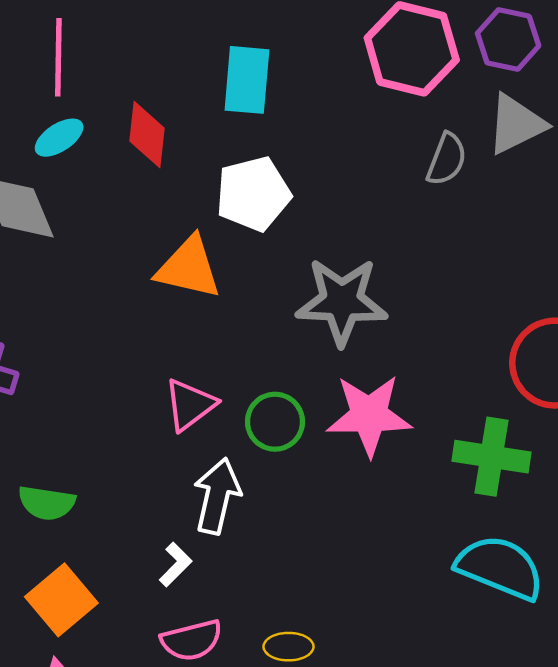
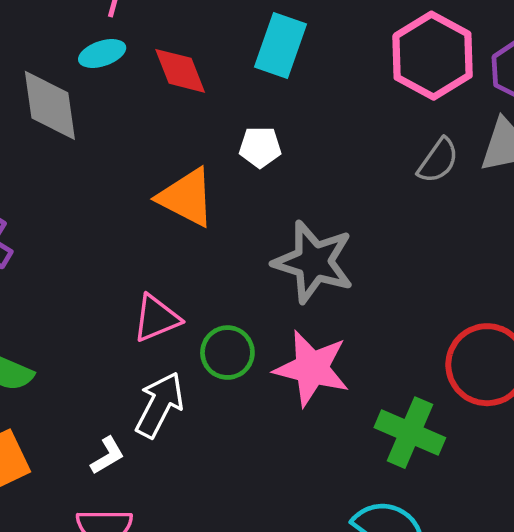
red diamond: (147, 135) -> (180, 71), turned -42
white pentagon: (253, 194) -> (260, 147), size x0.6

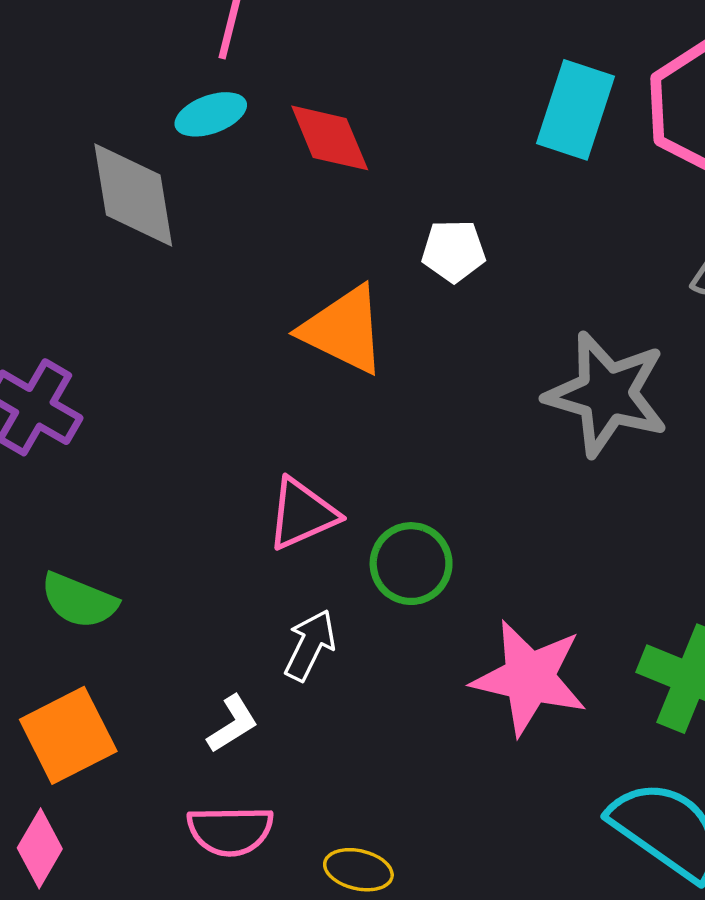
cyan rectangle: (280, 46) -> (576, 110), moved
gray star: (314, 262) -> (607, 394), moved
pink star: (312, 368) -> (529, 678), moved
white arrow: (160, 405) -> (310, 645), size x0.7

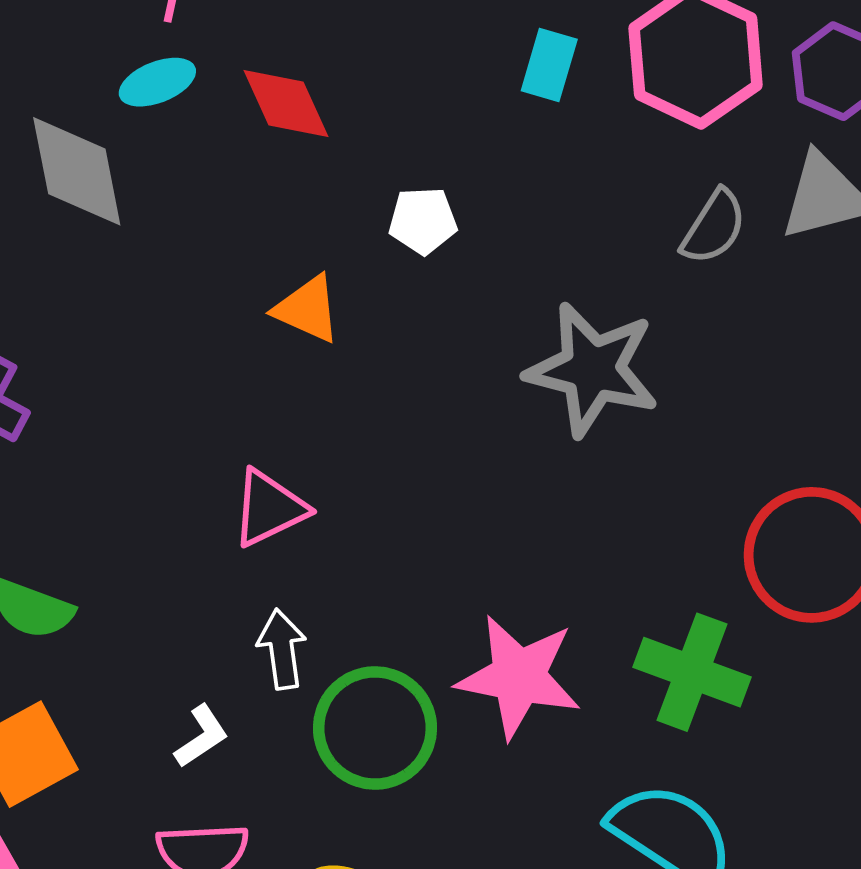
cyan rectangle: (576, 110) -> (549, 65), size x0.7
orange triangle: (344, 330) -> (307, 309), size x0.7
green circle: (411, 564) -> (375, 728), moved, size x1.4
white arrow: (310, 645) -> (282, 649), turned -32

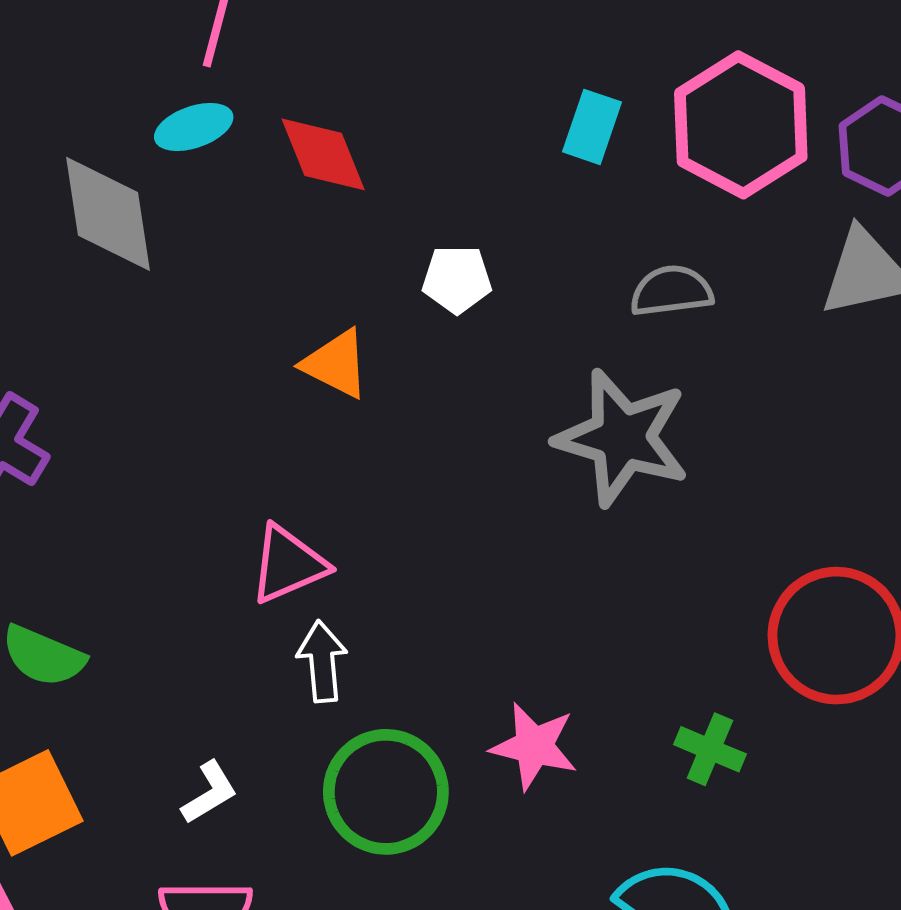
gray semicircle: (714, 227) -> (671, 291), moved, turned -132
white arrow: (282, 649) -> (322, 661), moved
green cross: (692, 672) -> (710, 749), size x0.6
pink star: (519, 677) -> (534, 746), size x0.7

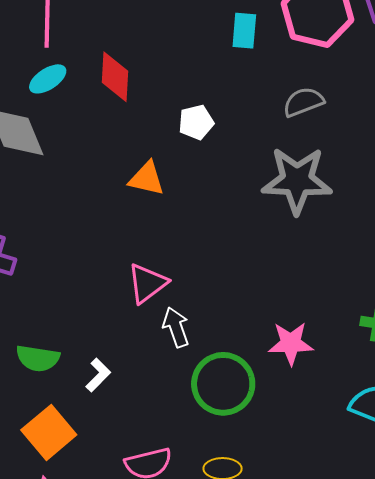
red diamond: (323, 154) -> (115, 77), turned 39
white L-shape: (209, 793) -> (98, 375), moved

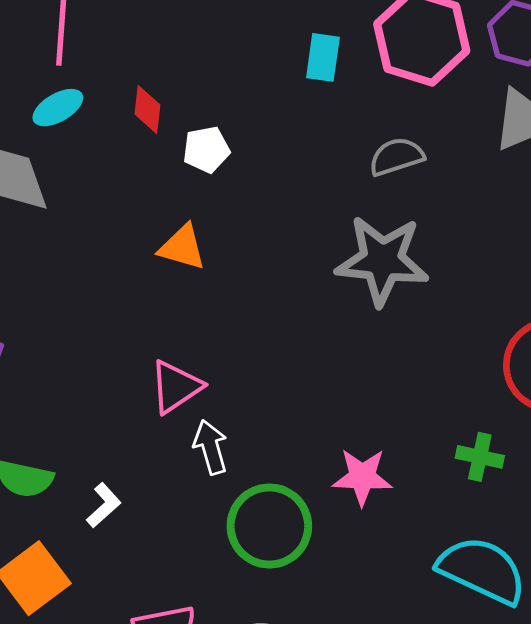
red diamond: (115, 77) -> (147, 109), size x0.7
white pentagon: (196, 122) -> (206, 150), moved

